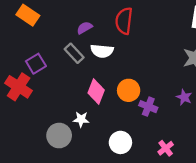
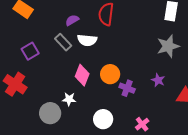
red cross: (19, 87) -> (15, 84), moved

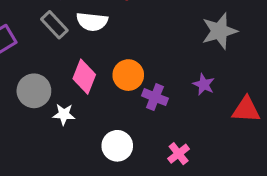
gray circle: (50, 113) -> (34, 91), moved

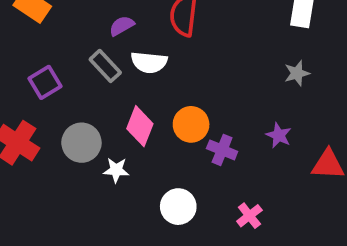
gray star: (219, 31) -> (297, 73), size x0.6

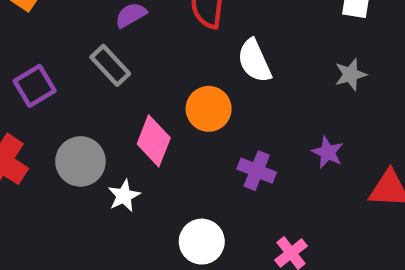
white semicircle: (149, 62) -> (254, 61), moved, turned 60
orange circle: (191, 124) -> (209, 109), moved
white star: (116, 170) -> (124, 196), turned -30

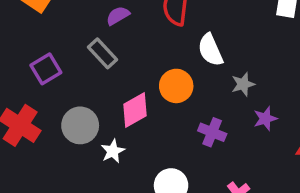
gray star: (350, 74) -> (243, 84), moved
pink diamond: (154, 141) -> (135, 110), turned 39
purple star: (328, 152) -> (265, 119), turned 30

